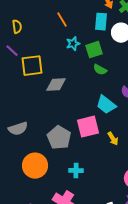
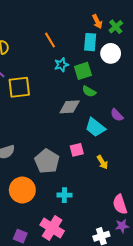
gray diamond: (56, 85) -> (70, 107), moved
pink square: (88, 127) -> (77, 150), size x0.6

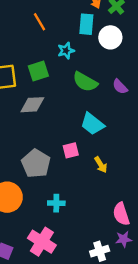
cyan star: (61, 65) -> (66, 51), moved
green square: (83, 71) -> (38, 71), moved
green semicircle: (89, 91) -> (85, 82), size x1.5
gray diamond: (70, 107) -> (32, 105), moved
purple semicircle: (117, 115) -> (120, 87), moved

